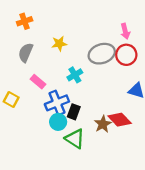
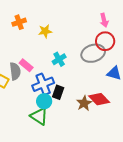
orange cross: (25, 21) -> (19, 22), moved
gray semicircle: (26, 53) -> (15, 71), moved, turned 150
gray ellipse: (102, 54) -> (93, 53), moved
green triangle: (75, 139) -> (39, 116), moved

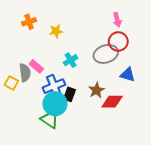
red diamond: (99, 99) -> (112, 102), turned -45
cyan circle: (44, 101) -> (55, 104), size x1.5
brown star: (84, 103) -> (96, 90), moved

